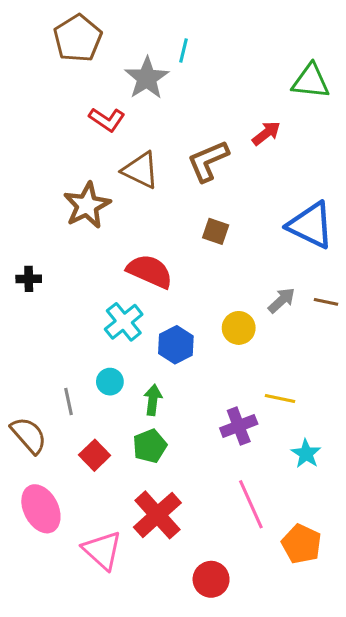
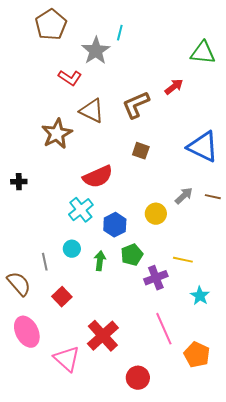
red semicircle: (150, 271) -> (98, 177), turned 132
green pentagon: (150, 446) -> (132, 255), moved

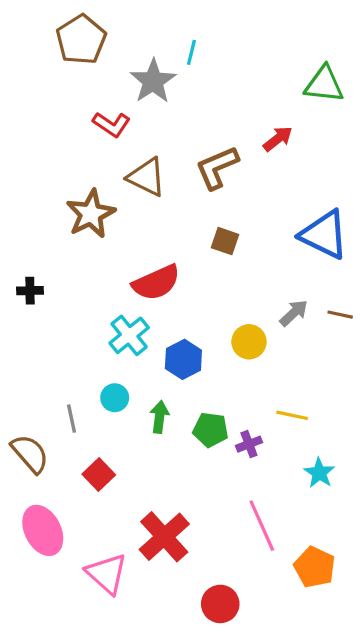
green pentagon: (132, 255) -> (211, 430), moved, turned 30
purple cross: (156, 278) -> (249, 444), size x0.7

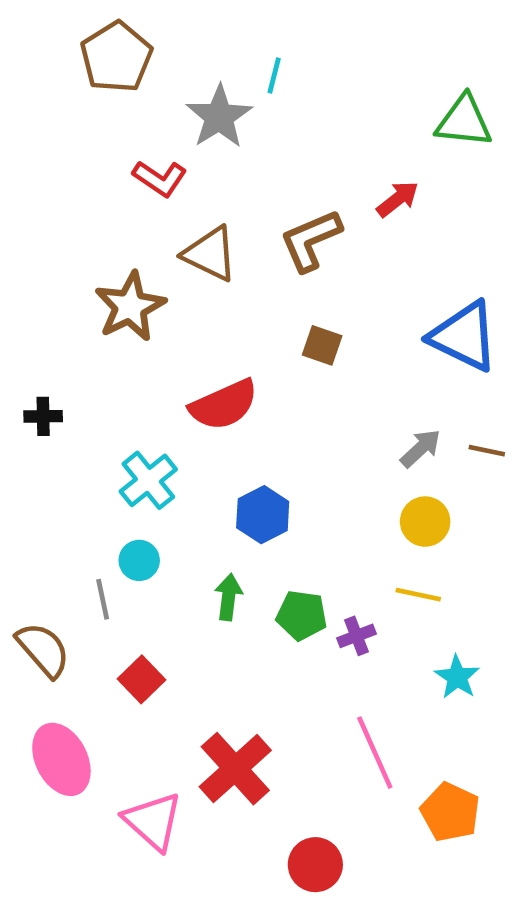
cyan cross: (129, 335) -> (148, 480), moved
yellow circle: (249, 342) -> (425, 522), moved
cyan circle: (115, 398) -> (139, 560), moved

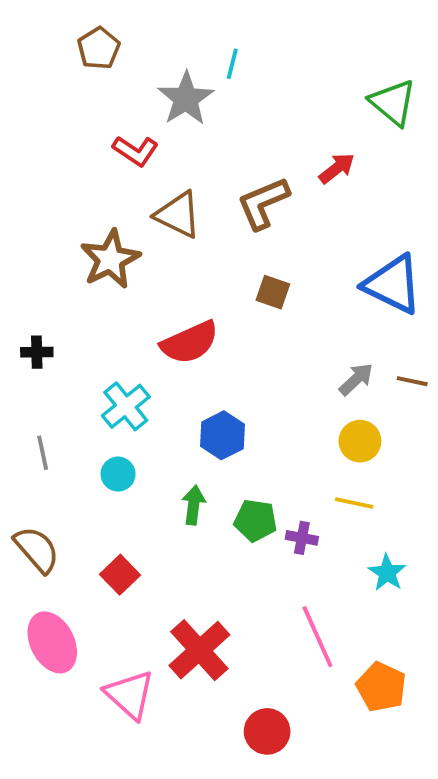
brown pentagon: (116, 57) -> (99, 48), size x0.7
green triangle: (464, 121) -> (393, 102), turned 34
gray line: (103, 599) -> (43, 453), moved
purple cross: (356, 636) -> (302, 538), turned 32

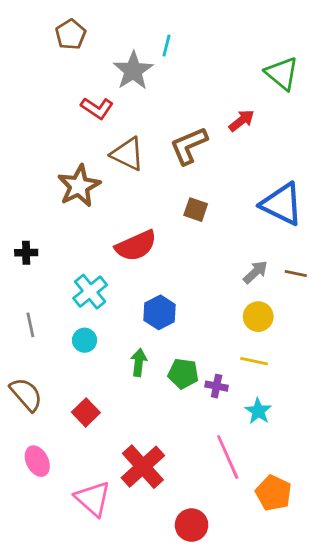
cyan star: (387, 573) -> (258, 411), moved
pink ellipse: (52, 642) -> (37, 461), size x0.7

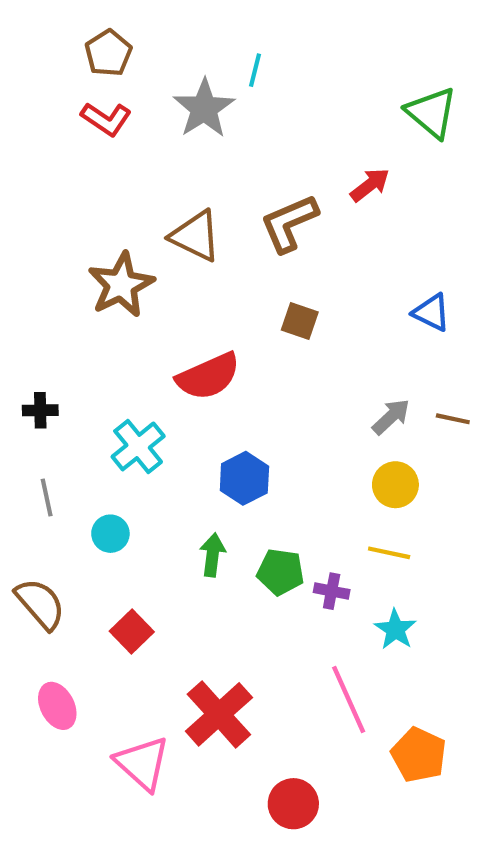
red L-shape: (97, 108) -> (106, 119), moved
blue triangle: (282, 204) -> (432, 312), size x0.6
black cross: (26, 253) -> (40, 410), moved
cyan circle: (85, 340) -> (110, 534), moved

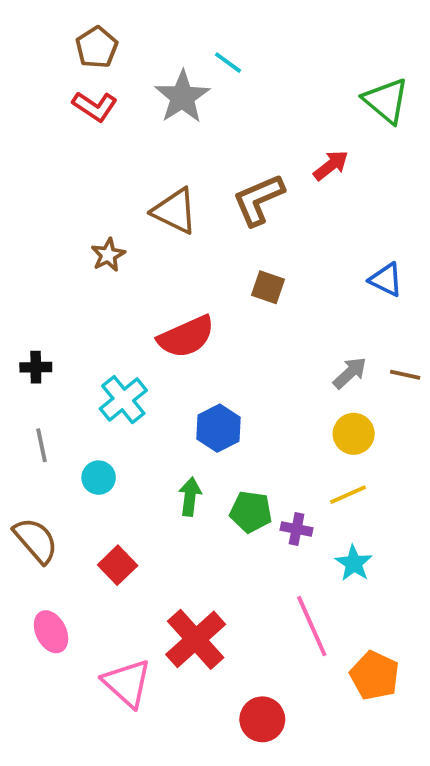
cyan line: (255, 70) -> (228, 63), turned -68
brown star: (121, 285) -> (108, 255), size x0.6
yellow line: (389, 553) -> (348, 495), turned -36

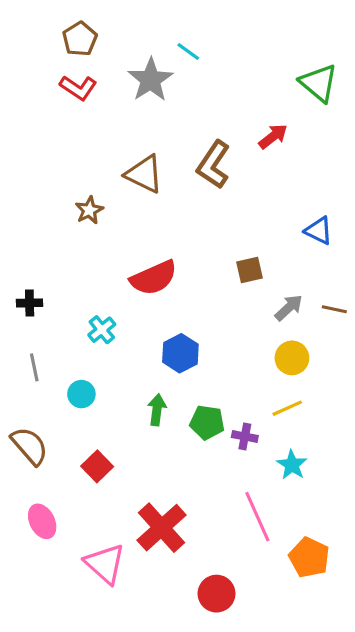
brown L-shape: (258, 200) -> (213, 165), turned -33
brown square: (268, 287) -> (250, 270), moved, turned -32
cyan cross: (123, 400) -> (102, 330), size x0.7

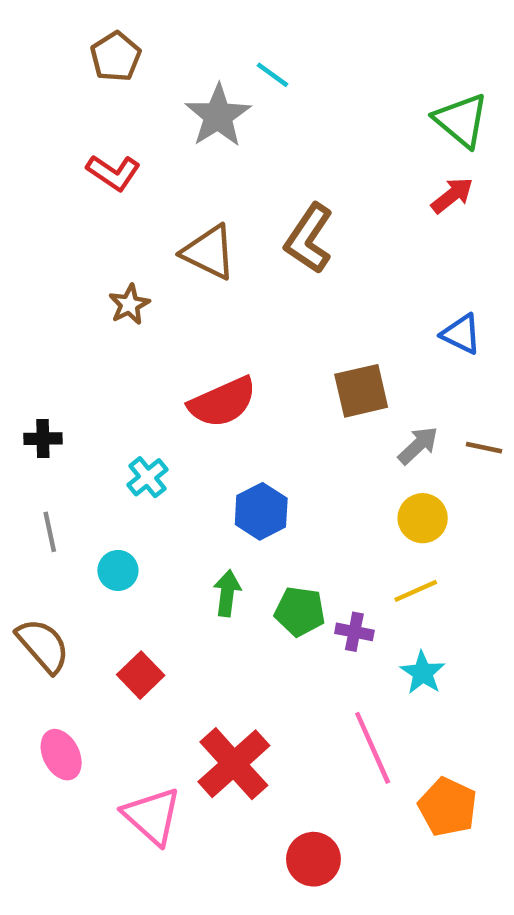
red L-shape: (78, 88) -> (113, 173), moved
red arrow: (273, 136) -> (452, 195), moved
brown square: (250, 270) -> (361, 391), size x1.4

